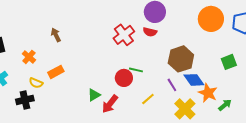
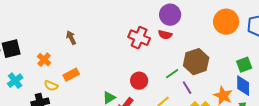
red cross: (124, 35) -> (139, 38), turned -30
green line: (136, 70) -> (172, 74), moved, turned -48
blue diamond: (194, 80) -> (243, 86), moved, turned 35

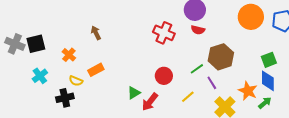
red semicircle: (165, 35) -> (198, 30), moved

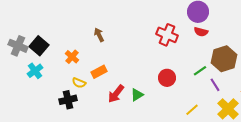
black square: (36, 44) -> (39, 46), turned -36
cyan cross: (40, 76) -> (35, 71), moved
yellow line: (188, 97) -> (192, 110), moved
red arrow: (150, 102) -> (116, 94), moved

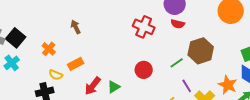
purple line: (215, 85) -> (187, 86), moved

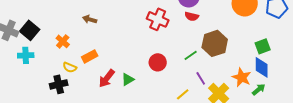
brown arrow: (76, 27) -> (90, 19), turned -48
cyan cross: (12, 63) -> (26, 55), turned 35

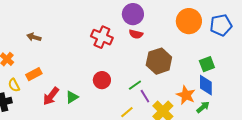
green line: (191, 55) -> (135, 85), moved
yellow semicircle: (70, 67) -> (14, 85), turned 40

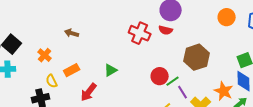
orange circle: (189, 21) -> (227, 17), size x0.7
red semicircle: (136, 34) -> (166, 30), moved
red circle: (102, 80) -> (160, 76), moved
green triangle: (72, 97) -> (111, 70), moved

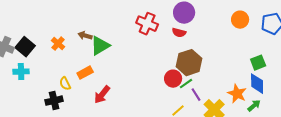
red cross: (140, 33) -> (147, 24), moved
orange cross: (45, 55) -> (58, 44), moved
brown hexagon: (197, 57) -> (189, 63), moved
green triangle: (111, 70) -> (100, 46), moved, size x1.5

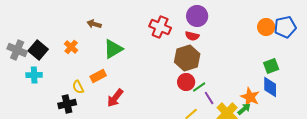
orange circle: (240, 20) -> (266, 27), moved
brown arrow: (85, 36) -> (94, 24), moved
brown hexagon: (189, 63) -> (187, 58), moved
green arrow: (254, 106) -> (244, 109), moved

